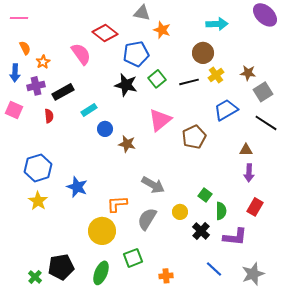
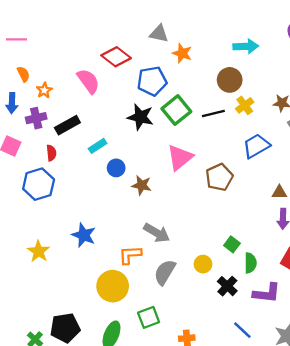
green square: (157, 79) -> (176, 110), size x1.4
blue hexagon: (38, 168) -> (39, 184), moved
gray arrow: (153, 185) -> (157, 233), moved

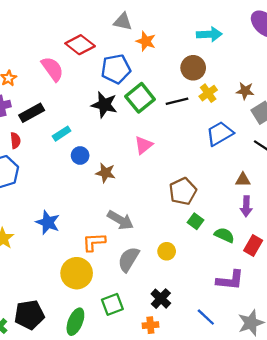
pink triangle: (180, 158) -> (144, 145), size x0.7
brown pentagon: (219, 177) -> (183, 191), moved
green square: (232, 244) -> (195, 221), moved
green semicircle: (250, 263) -> (224, 235), moved, turned -66
black cross: (227, 286) -> (161, 299), moved

